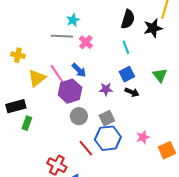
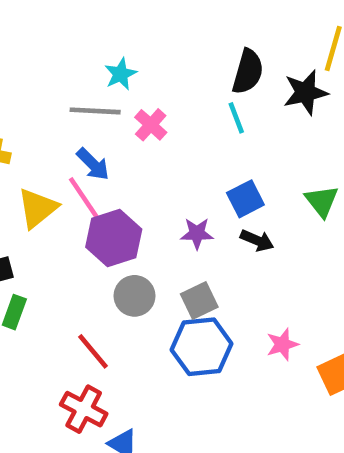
cyan line: (126, 47) -> (236, 118), moved
blue arrow: (79, 70) -> (93, 164), moved
red line: (86, 148) -> (93, 351), moved

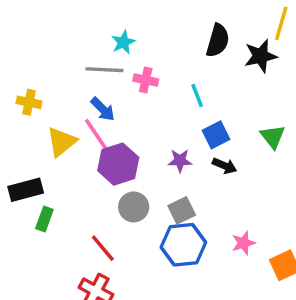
cyan line: (236, 118) -> (197, 95), moved
pink cross: (151, 125) -> (146, 80), turned -30

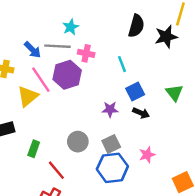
blue arrow: (103, 109) -> (32, 50), moved
pink line: (98, 137) -> (41, 80), moved
purple hexagon: (118, 164) -> (67, 75), moved
green rectangle: (44, 219) -> (34, 149), moved
pink star: (243, 243) -> (147, 155), moved

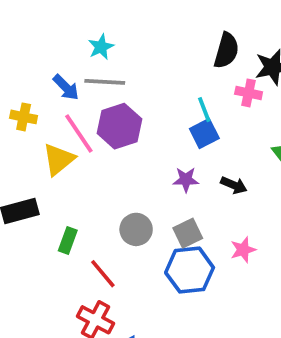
cyan star: (71, 27) -> (101, 47), moved
pink cross: (86, 53) -> (249, 93), moved
blue square: (135, 91) -> (204, 134), moved

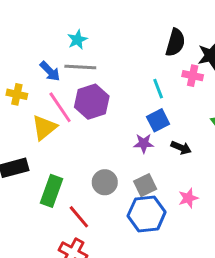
blue square: (204, 134) -> (158, 120), moved
green rectangle: (68, 241) -> (51, 191), size x1.5

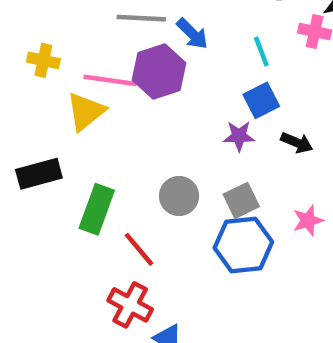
blue arrow: (50, 71) -> (192, 34), moved
pink line: (60, 107) -> (110, 80), turned -48

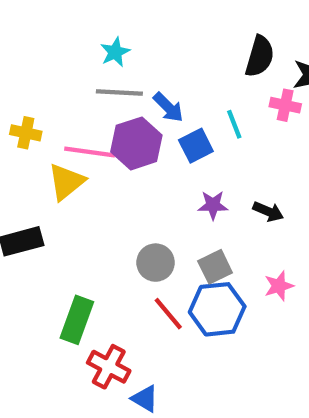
blue square: (261, 100) -> (196, 146), moved
green rectangle: (97, 209) -> (77, 320), moved
red line: (139, 249) -> (168, 314), moved

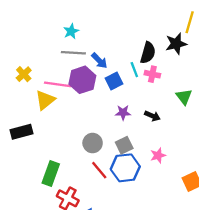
black semicircle: (260, 56) -> (148, 53), moved
pink cross: (285, 105) -> (152, 74), moved
yellow cross: (26, 133) -> (24, 74), turned 35

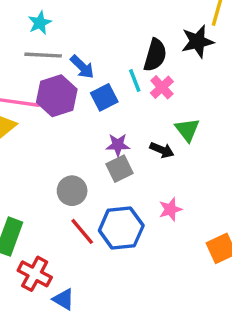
pink cross: (152, 74) -> (162, 87), turned 35
green triangle: (184, 97) -> (187, 130), moved
gray square: (124, 145) -> (120, 169), moved

